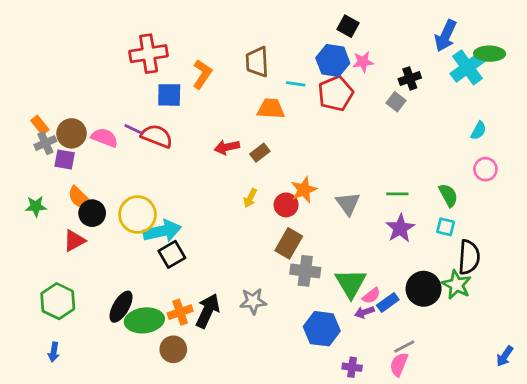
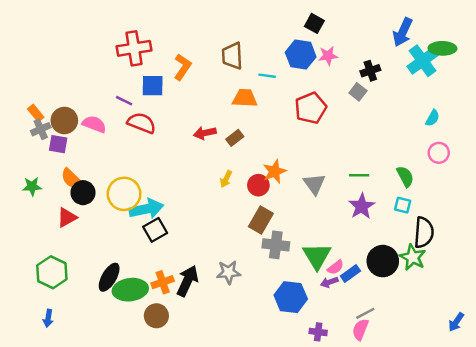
red pentagon: (336, 94) -> (311, 108), moved
purple line: (133, 129) -> (124, 101), moved

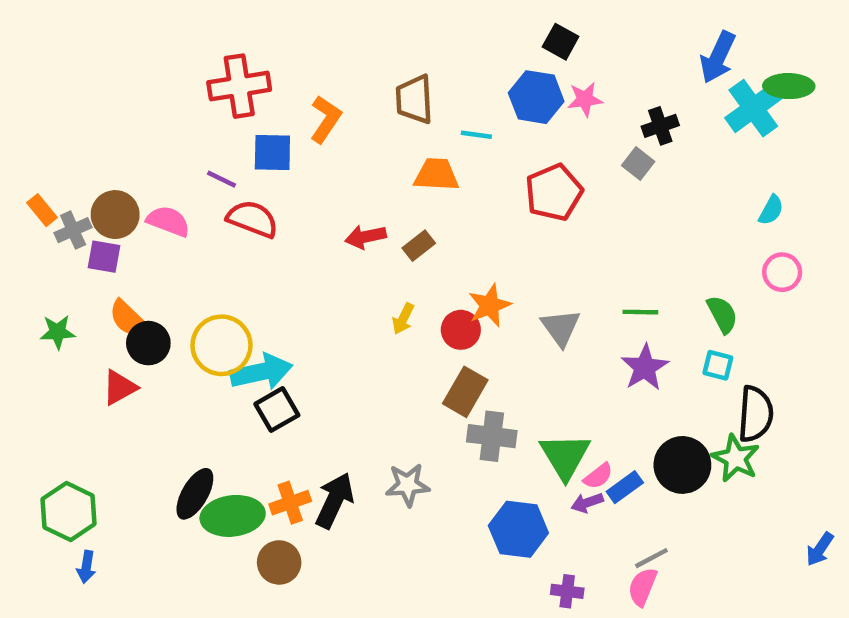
orange rectangle: (36, 113) -> (42, 210), moved
green hexagon: (52, 272) -> (69, 511), moved
blue arrow: (456, 322) -> (820, 549), moved

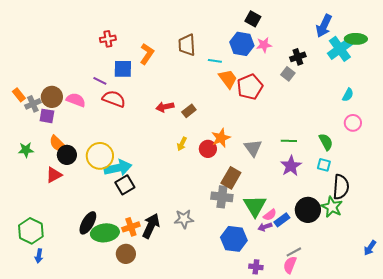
red cross: (239, 86) -> (108, 39), size x0.6
orange trapezoid: (436, 175) -> (228, 79), moved, turned 50
brown rectangle: (465, 392) -> (231, 178), moved

